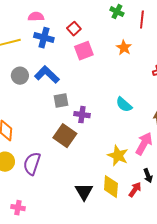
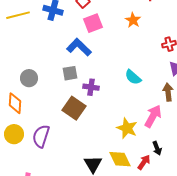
blue L-shape: (47, 75) -> (79, 47), moved
gray circle: (20, 76) -> (29, 78), moved
yellow diamond: (111, 187) -> (120, 159), turned -30

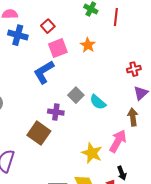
orange star: (133, 20) -> (88, 45), moved
blue L-shape: (79, 47) -> (44, 72), turned -75
gray square: (70, 73) -> (76, 95), moved, turned -35

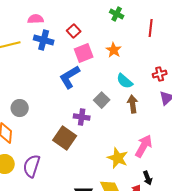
red line: (116, 17) -> (151, 28), moved
cyan semicircle: (98, 102) -> (125, 81), moved
brown arrow: (133, 117) -> (133, 104), moved

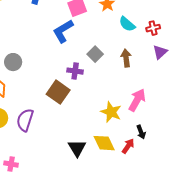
cyan semicircle: (125, 81) -> (127, 24), moved

